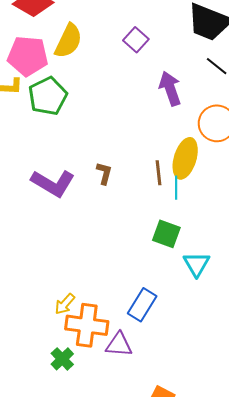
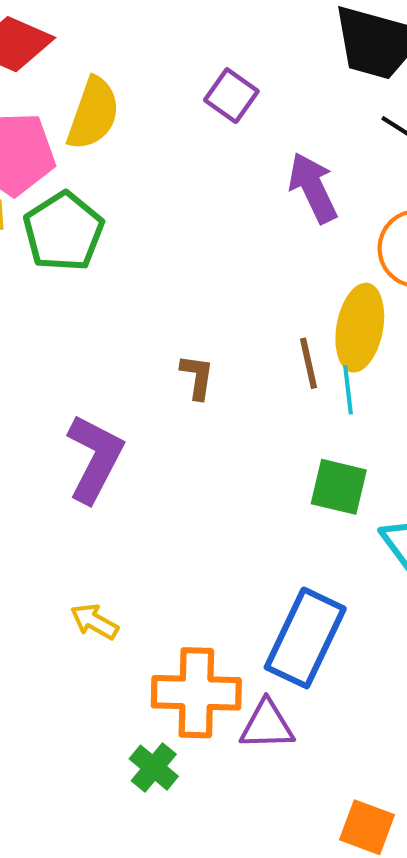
purple L-shape: (53, 183) -> (95, 458), moved, turned -87
yellow arrow: (65, 304) -> (94, 622), moved, turned 85
blue rectangle: (142, 305) -> (305, 638), size x1.4

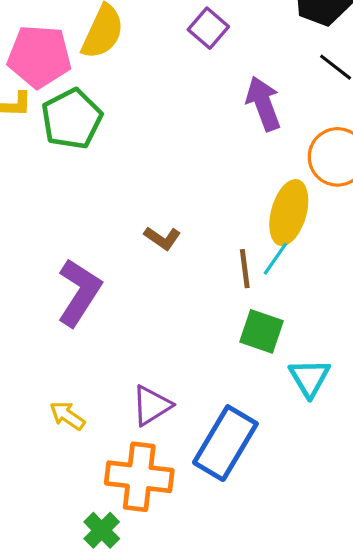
brown line: (309, 363) -> (245, 269), moved
brown L-shape: (197, 377) -> (162, 238), turned 111
cyan line: (348, 390) -> (275, 259), turned 36
purple triangle: (267, 725) -> (151, 405), moved, turned -36

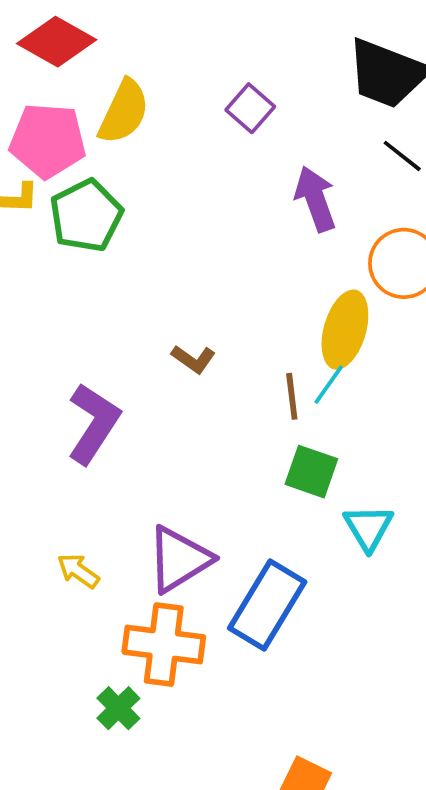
purple triangle: (151, 405) -> (179, 559), size x1.4

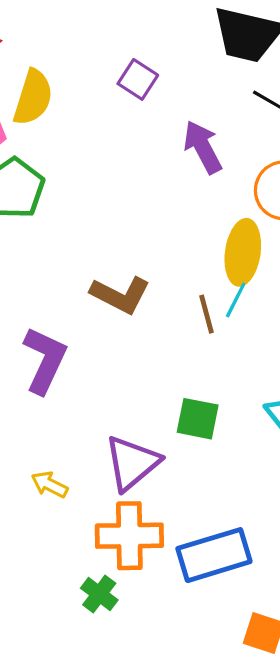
brown L-shape: (194, 359) -> (120, 295), size x1.6
green square: (311, 472) -> (198, 419), moved
blue rectangle: (267, 605) -> (214, 555), moved, turned 50

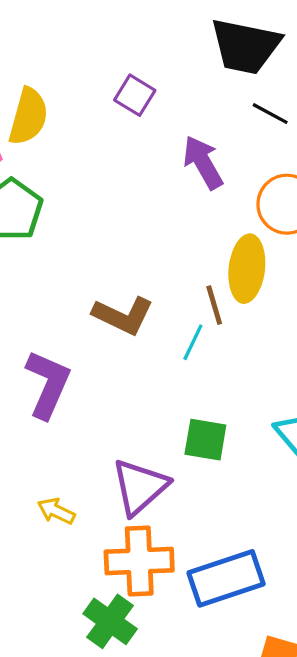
cyan line: (236, 300) -> (193, 342), moved
brown line: (206, 314) -> (214, 305), moved
green cross: (99, 594) -> (110, 621), size x1.4

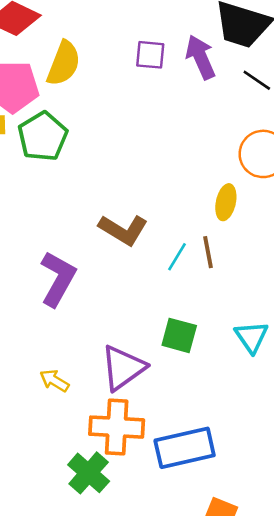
purple square: (135, 95) -> (150, 55), turned -32
purple arrow: (203, 162) -> (201, 57), moved
yellow ellipse: (247, 269) -> (226, 202), size x0.7
brown line: (214, 305) -> (208, 252), moved

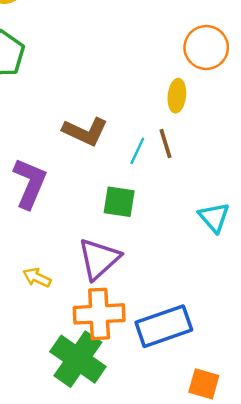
green square: (179, 335) -> (119, 202), moved
green cross: (89, 473) -> (78, 359), size x1.4

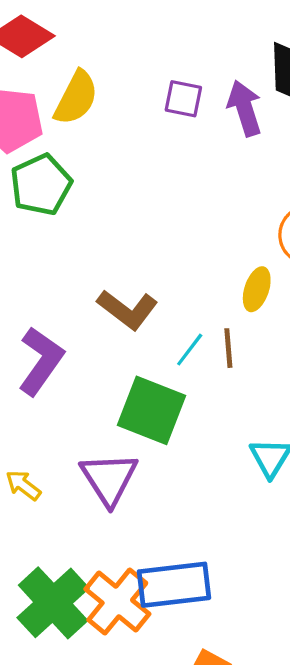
green square: (119, 202) -> (151, 410), size x1.5
purple triangle: (99, 259) -> (109, 479), turned -33
orange cross: (99, 314) -> (117, 601), moved, turned 30

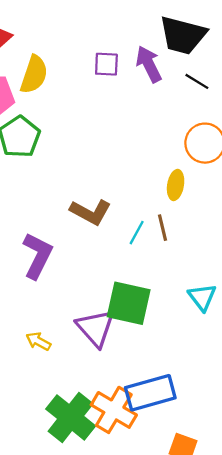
green square: (151, 410) -> (129, 303), moved

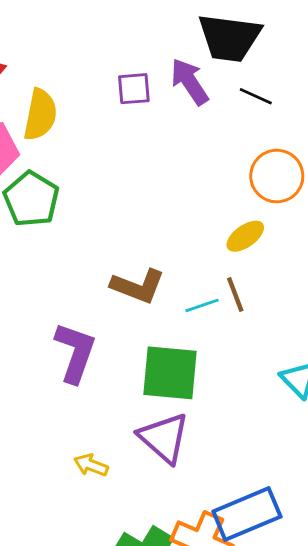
yellow ellipse: (176, 185) -> (245, 236), turned 52
cyan line: (137, 233) -> (202, 305), turned 50
green square: (129, 303) -> (170, 373), moved

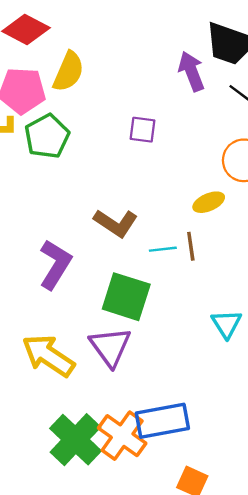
purple square: (134, 89) -> (143, 130), moved
yellow arrow: (91, 465) -> (48, 356), size x2.0

